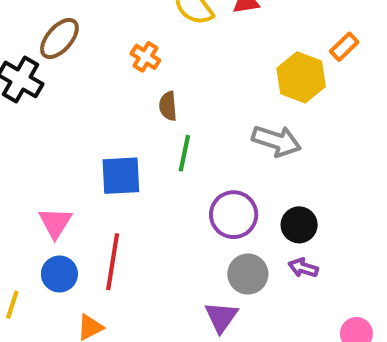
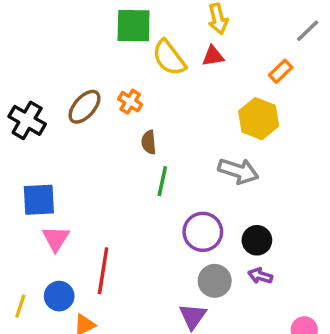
brown ellipse: (59, 38) -> (85, 107), moved
orange rectangle: (344, 47) -> (281, 71), moved
blue square: (121, 176) -> (39, 200), moved
blue circle: (59, 274) -> (59, 296), moved

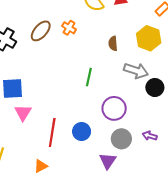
brown semicircle: (149, 142) -> (113, 44), moved
black circle: (257, 240) -> (155, 88), moved
blue circle: (59, 296) -> (82, 131), moved

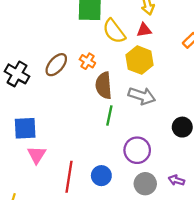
yellow hexagon: (149, 38) -> (139, 60), moved
brown semicircle: (113, 44) -> (104, 85), moved, size x1.6
gray arrow: (136, 71) -> (142, 96), moved

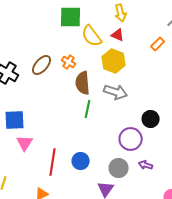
red triangle: (144, 30) -> (118, 35), turned 32
purple circle: (137, 150) -> (131, 139), moved

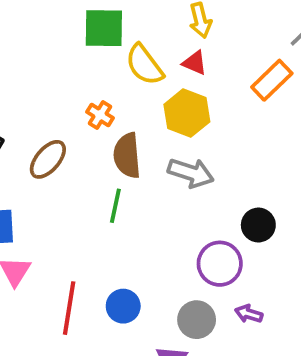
orange rectangle: (158, 44) -> (272, 80), size x1.5
brown ellipse: (42, 65) -> (48, 159), moved
green line: (88, 109) -> (115, 206), moved

